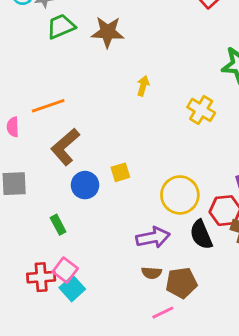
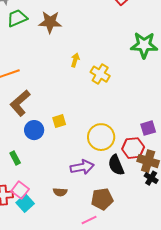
yellow cross: (201, 110) -> (100, 74), moved
brown semicircle: (152, 273) -> (60, 192), moved

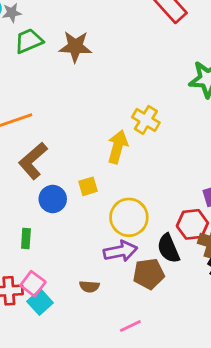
yellow arrow: (75, 60) -> (118, 147), moved, size x1.6
yellow circle: (101, 137) -> (129, 217), moved
green rectangle: (15, 158) -> (26, 239), turned 32
brown pentagon: (102, 199) -> (149, 274), moved

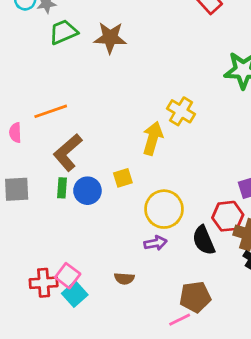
green rectangle: (26, 239) -> (62, 188), moved
purple arrow: (120, 251) -> (155, 243), size x0.7
brown pentagon: (149, 274) -> (195, 297), moved
pink line: (130, 326) -> (180, 320), moved

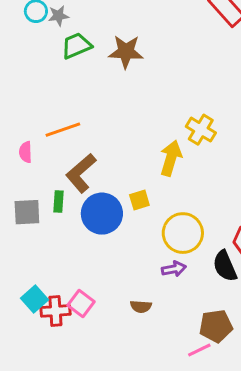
green rectangle: (62, 188) -> (58, 202), moved
blue circle: (87, 191) -> (102, 214), size x1.4
cyan square: (75, 294) -> (34, 299), moved

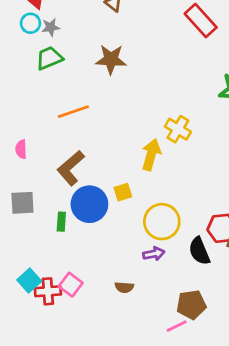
green trapezoid: (76, 46) -> (49, 58), moved
orange line: (63, 130) -> (73, 112), moved
green rectangle: (58, 202) -> (61, 222), moved

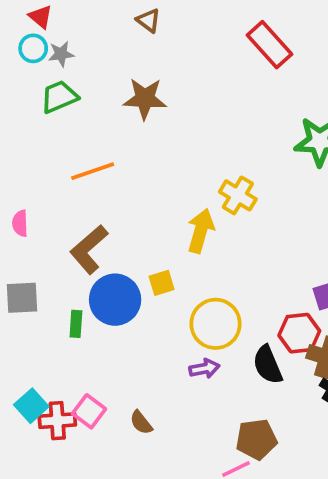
brown semicircle: (124, 287) -> (141, 422), moved, turned 48

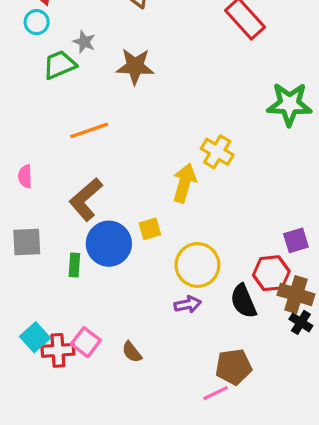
gray star: (61, 54) -> (84, 42), moved, turned 30

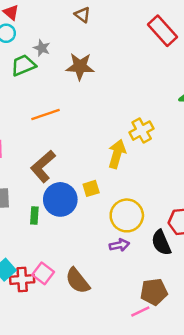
yellow cross: (217, 152) -> (142, 131), turned 30
brown semicircle: (132, 352) -> (78, 281), size x1.6

